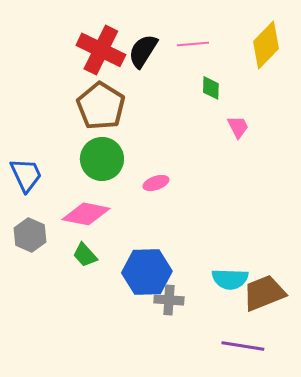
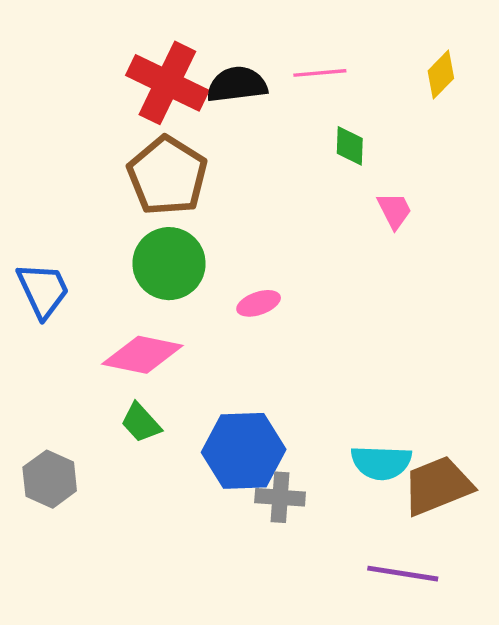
yellow diamond: (266, 45) -> (441, 75), size x0.6
black semicircle: (143, 51) -> (237, 85), turned 51
gray hexagon: (30, 235) -> (50, 479), moved

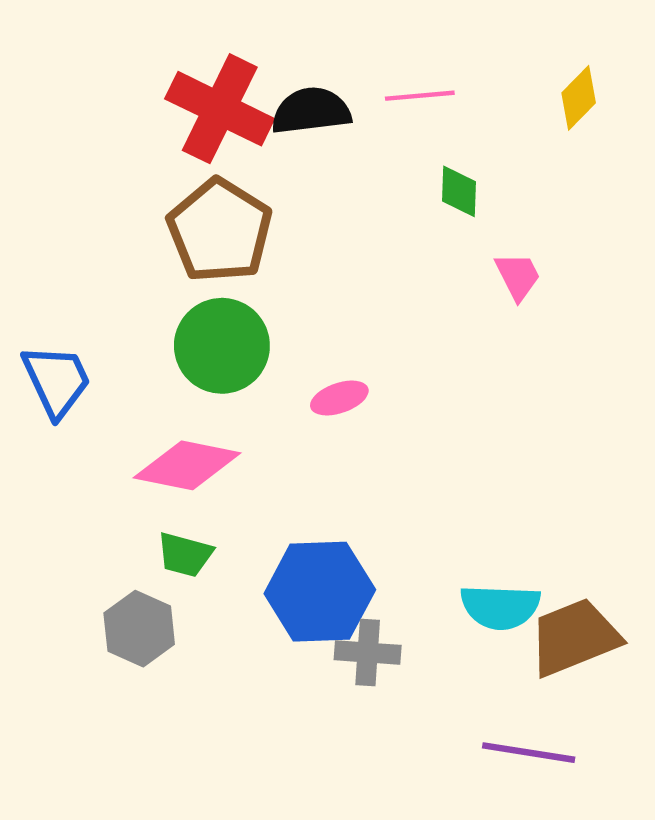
green trapezoid: (141, 423) -> (185, 555), turned -33
gray hexagon: (50, 479) -> (139, 629), moved

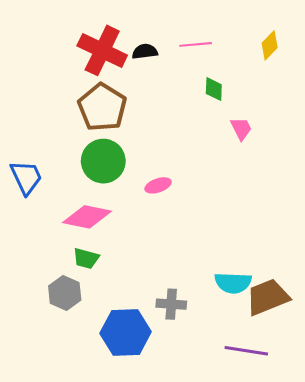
black semicircle: (311, 111) -> (145, 52), size x0.7
blue hexagon: (320, 592) -> (126, 332), moved

